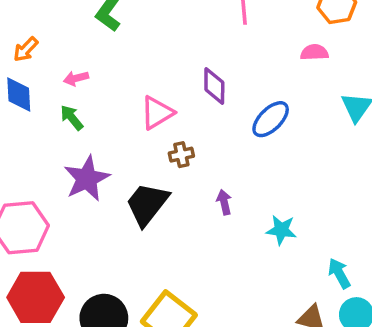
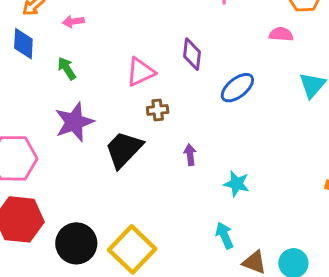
pink arrow: (76, 78) -> (73, 22), moved
cyan arrow: (339, 273) -> (224, 235), moved

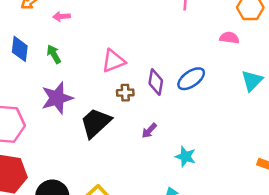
blue diamond: (23, 44) -> (20, 49), moved
purple diamond: (192, 54) -> (156, 82), moved
purple arrow: (190, 155) -> (149, 131), turned -133

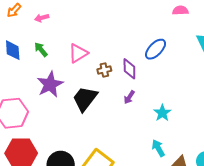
pink triangle: (113, 61) -> (78, 53), moved
purple diamond: (156, 82) -> (129, 69), moved
cyan star: (185, 157) -> (162, 113), turned 30

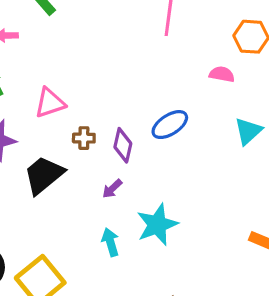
cyan star: (162, 113) -> (157, 225), size x1.5
cyan arrow: (158, 148) -> (110, 242), moved

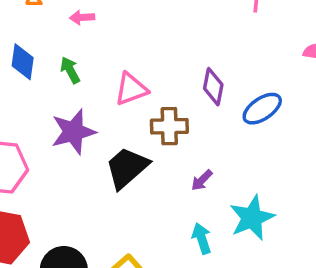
brown cross: (84, 138) -> (169, 126), size x1.5
purple diamond: (123, 145) -> (213, 87), moved

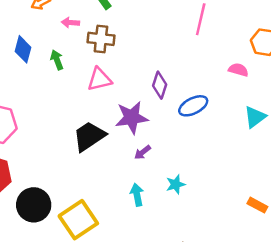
brown cross: (169, 126) -> (101, 39), moved
purple star: (73, 132) -> (132, 118), moved
cyan star: (252, 218) -> (176, 184), size x0.6

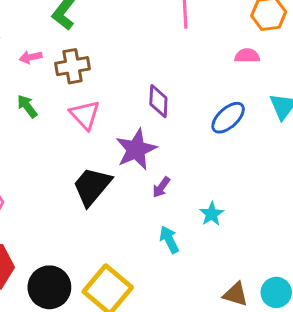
pink triangle: (100, 79) -> (85, 115), turned -44
blue ellipse: (193, 106) -> (228, 118), moved

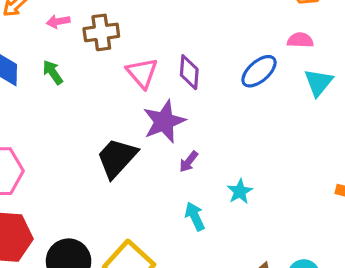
pink semicircle: (247, 56) -> (300, 40), moved
pink triangle: (85, 115) -> (142, 73), moved
blue ellipse: (228, 118) -> (259, 71), moved

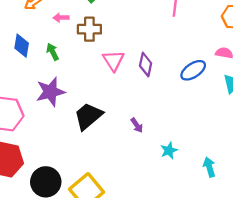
purple star: (164, 121) -> (50, 92), moved
purple arrow: (189, 162) -> (137, 125), turned -80
cyan arrow: (195, 216) -> (209, 167), moved

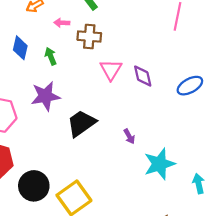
purple diamond: (146, 64) -> (143, 76), turned -30
cyan star: (169, 150) -> (159, 164), size x1.8

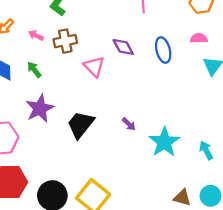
pink arrow: (62, 23) -> (36, 35), turned 40
purple diamond: (143, 76) -> (123, 47), moved
blue ellipse: (190, 86) -> (163, 50), moved, turned -60

